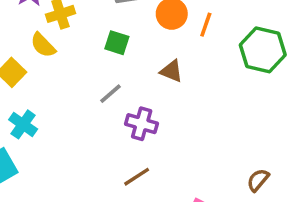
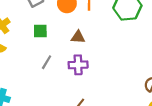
purple cross: (142, 124) -> (78, 65), moved

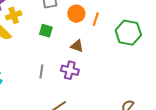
gray line: (47, 62) -> (41, 71), moved, turned -40

